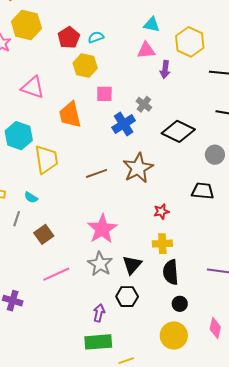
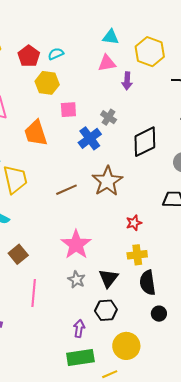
black diamond: (178, 131) -> (145, 142), turned -48
gray star: (100, 264) -> (77, 280), size x0.7
pink line: (56, 274) -> (34, 293), turned -56
yellow circle: (174, 335) -> (126, 346), moved

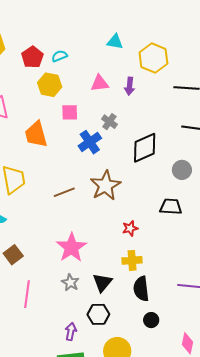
pink triangle: (107, 63) -> (100, 83), moved

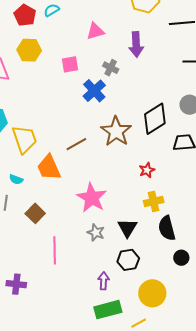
yellow hexagon: (50, 85) -> (29, 50), moved
purple arrow: (130, 86) -> (136, 45), moved, size x1.4
orange trapezoid: (36, 134) -> (49, 168), moved
black diamond: (145, 148) -> (155, 119), moved

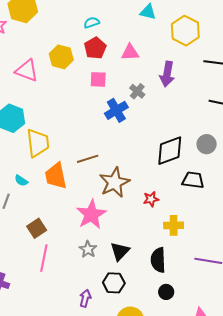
red pentagon: (25, 15) -> (95, 48), moved
brown star: (116, 131) -> (114, 182), moved
yellow cross: (154, 202) -> (174, 225), moved
brown square: (35, 213) -> (37, 228), moved

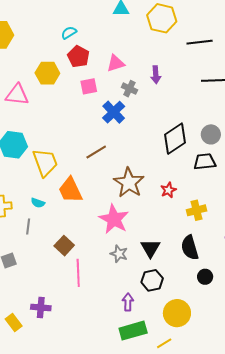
pink triangle: (130, 52) -> (116, 63), moved
purple arrow: (167, 74) -> (156, 75), moved, size x0.7
gray circle: (207, 144) -> (211, 134), moved
brown line: (88, 159) -> (96, 152), moved

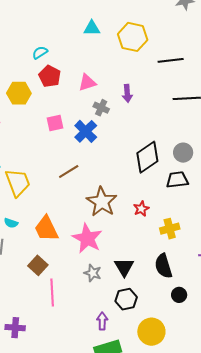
pink square: (89, 86) -> (55, 123), moved
orange trapezoid: (70, 190) -> (46, 229), moved

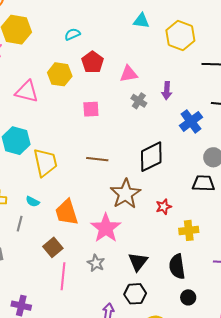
cyan semicircle: (40, 52) -> (72, 34), moved
blue cross: (86, 131) -> (191, 121), moved
black diamond: (147, 157) -> (151, 157), moved
brown line: (69, 171) -> (97, 159), turned 30
gray star: (93, 273) -> (96, 263), moved

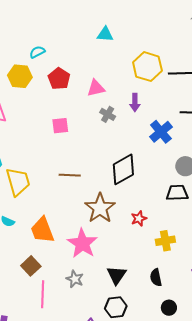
yellow hexagon: (180, 35) -> (147, 67), moved
yellow hexagon: (60, 74) -> (20, 76), moved
black semicircle: (177, 267) -> (156, 277), size x0.7

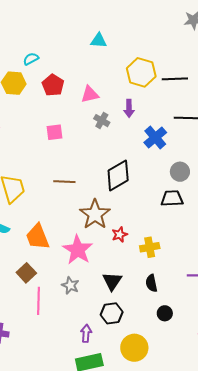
red star: (139, 219) -> (120, 235), moved
yellow cross: (165, 241) -> (150, 247), moved

